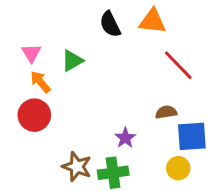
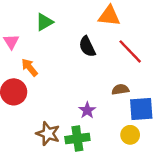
black semicircle: (110, 24) -> (87, 47), moved
green triangle: (72, 61) -> (44, 22), moved
orange arrow: (40, 82) -> (30, 67), moved

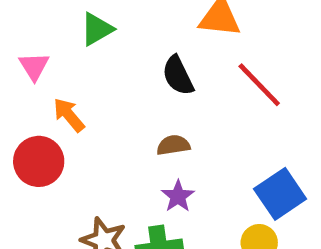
brown semicircle: (120, 89) -> (173, 145), moved
blue square: (141, 109) -> (280, 194), turned -30

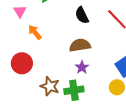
brown semicircle: (173, 145) -> (80, 45), size x1.5
red circle: (39, 161) -> (22, 63), moved

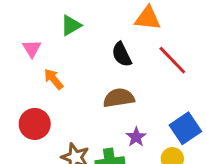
purple star: (82, 67) -> (136, 137), moved

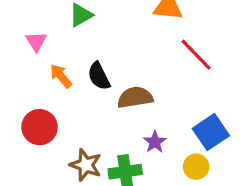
black semicircle: (122, 54) -> (99, 76), moved

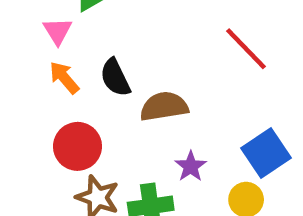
pink triangle: (36, 41) -> (58, 31), moved
red circle: (40, 127) -> (78, 146), moved

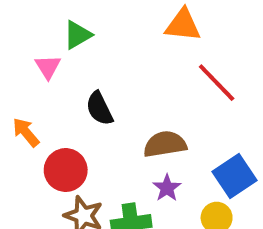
orange arrow: (64, 78) -> (26, 132), moved
brown semicircle: (164, 106) -> (165, 144), moved

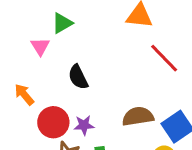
brown semicircle: (165, 144) -> (138, 116), moved
purple star: (167, 188) -> (84, 125), moved, turned 30

